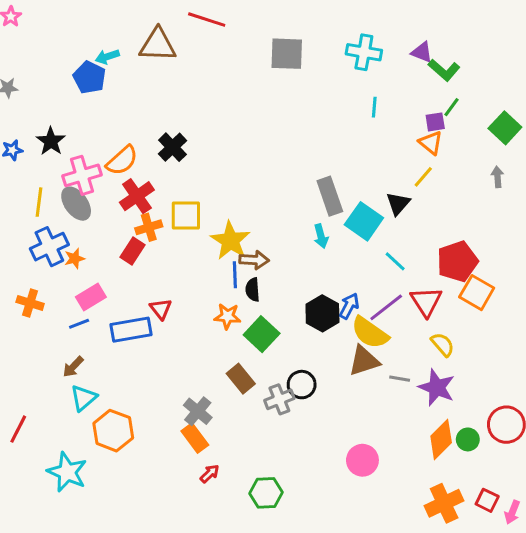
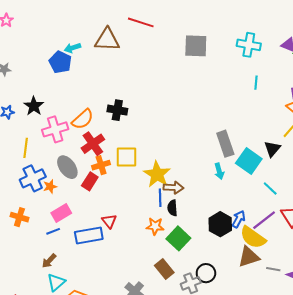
black cross: (173, 147) -> (117, 110), turned -36
gray ellipse: (76, 204) -> (67, 167), moved

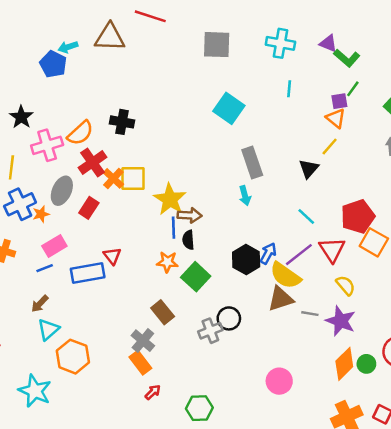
cyan square: (249, 161) -> (229, 108), moved
orange cross: (101, 165) -> (113, 178), moved, turned -30
gray ellipse: (67, 167) -> (62, 191), turned 60
brown rectangle: (164, 269) -> (163, 312), moved

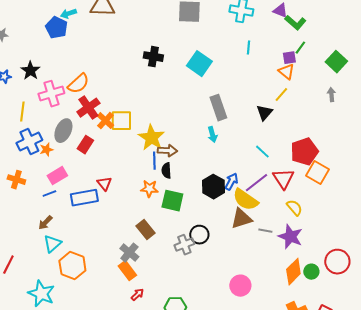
black cross: (122, 122) -> (153, 57), moved
green square: (196, 277) -> (172, 201), turned -30

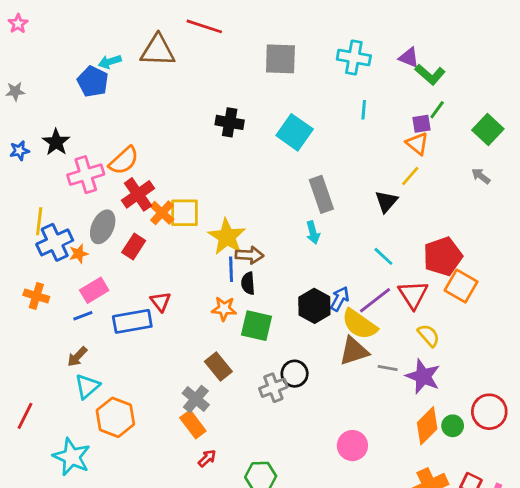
gray arrow: (331, 95) -> (481, 176), turned -48
yellow line: (22, 112) -> (39, 221), moved

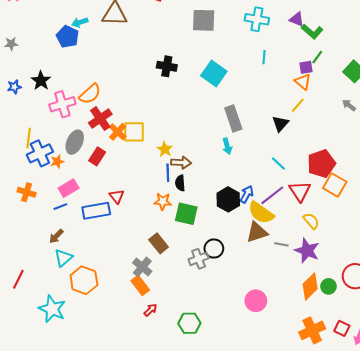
yellow star: (227, 237) -> (165, 149), size x0.6

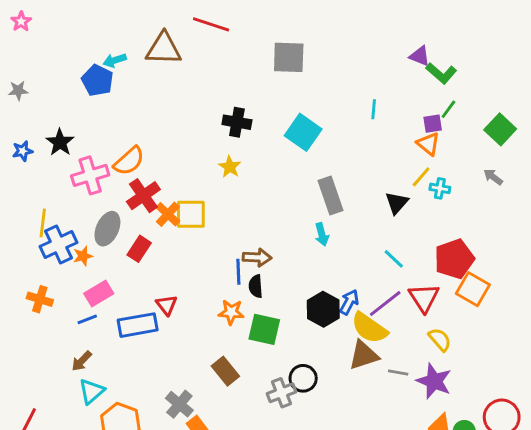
cyan cross: (257, 19) -> (440, 188), moved, size x0.6
yellow star: (165, 149) -> (230, 167), moved
gray cross: (142, 267) -> (179, 404), moved

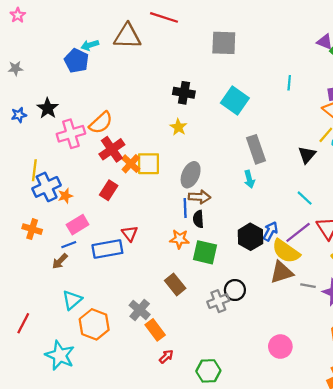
gray ellipse: (107, 229) -> (191, 175), moved
brown arrow: (82, 361) -> (60, 261), moved

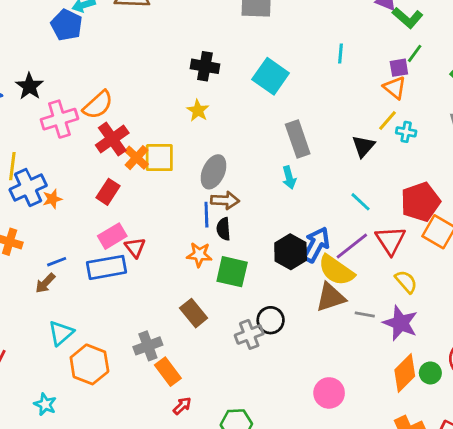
pink rectangle: (78, 225) -> (112, 236), moved
blue arrow: (270, 231) -> (316, 245), size x1.4
gray cross: (140, 310) -> (148, 346), turned 30
cyan star: (60, 355) -> (45, 404), size x0.6

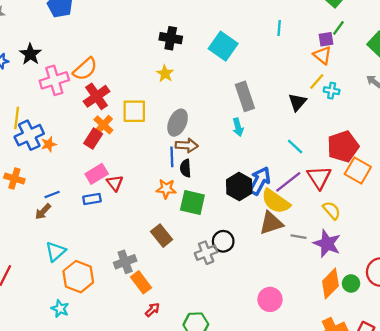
orange cross: (136, 158) -> (103, 125), moved
blue rectangle: (107, 267) -> (92, 199), size x0.6
cyan star: (45, 404) -> (60, 309), moved

